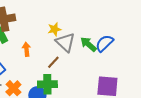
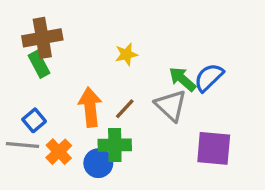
gray triangle: (65, 42) -> (171, 105), moved
orange arrow: (26, 49) -> (90, 107), moved, size x1.6

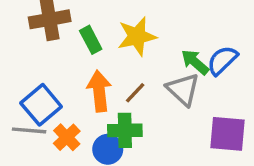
yellow star: (126, 54) -> (137, 36), size x1.6
green rectangle: (39, 64) -> (91, 40), moved
blue square: (34, 120) -> (41, 105), size x1.6

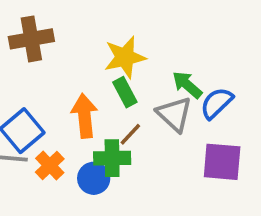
green rectangle: (91, 40) -> (125, 92), moved
blue semicircle: (222, 60) -> (217, 103), moved
brown line: (135, 93) -> (130, 134), moved

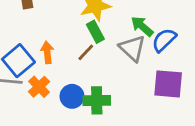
orange arrow: (85, 116) -> (47, 52), moved, size x0.7
brown line: (130, 134) -> (86, 52), moved
green cross: (112, 158) -> (97, 100), moved

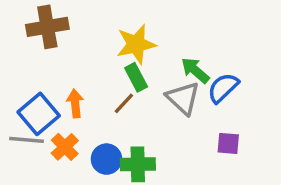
purple square: (168, 84) -> (228, 143), size x0.6

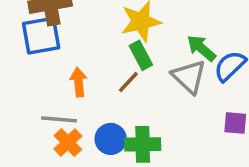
blue square: (39, 114) -> (41, 36), moved, turned 30
gray line: (26, 140) -> (59, 119), moved
orange cross: (65, 147) -> (68, 143), moved

